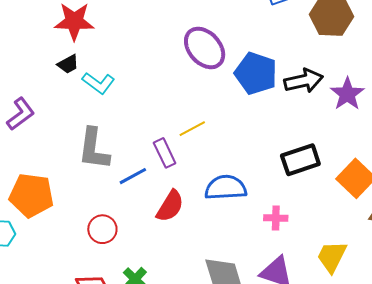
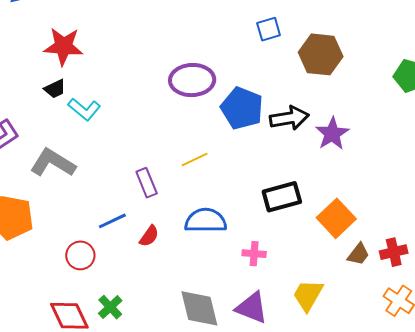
purple ellipse: (205, 48) -> (192, 80), turned -54
yellow line: (192, 129) -> (195, 159), moved
gray L-shape: (94, 149) -> (53, 163), moved, turned 111
blue line: (133, 176) -> (112, 221), moved
red semicircle: (170, 206) -> (149, 236), size x0.7

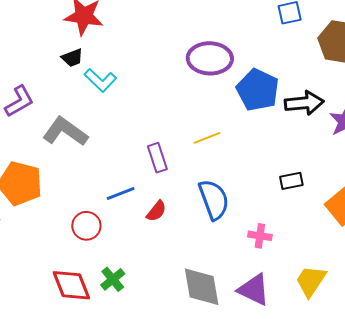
black rectangle: (282, 197) -> (291, 181), size x0.6
blue semicircle: (206, 221) -> (214, 200), turned 66

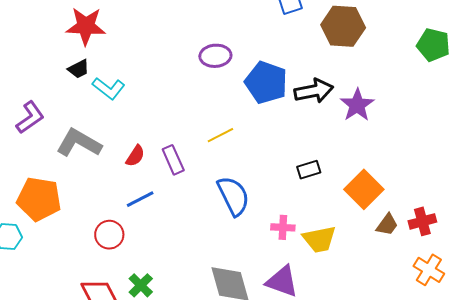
purple ellipse: (210, 58) -> (215, 56), size x0.7
red semicircle: (156, 211) -> (135, 156), moved
yellow trapezoid: (311, 281) -> (319, 239), moved, turned -129

